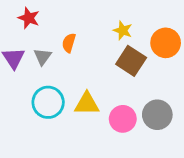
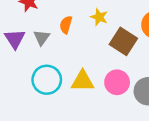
yellow star: (123, 30) -> (99, 17), moved
pink circle: (123, 119) -> (117, 82), moved

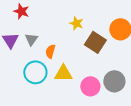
orange semicircle: (66, 25) -> (50, 51), moved
pink circle: (117, 82) -> (90, 86), moved

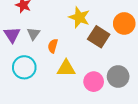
yellow star: (76, 23) -> (79, 17), size x1.5
cyan circle: (35, 72) -> (24, 67), moved

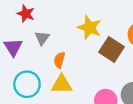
gray triangle: (33, 34) -> (42, 38), moved
yellow triangle: (66, 68) -> (62, 84), moved

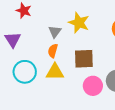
gray triangle: (42, 38) -> (55, 32), moved
brown square: (112, 50) -> (84, 59), moved, turned -35

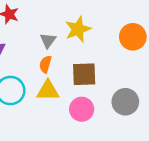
yellow star: (79, 23) -> (78, 29), turned 30
pink circle: (93, 86) -> (82, 109), moved

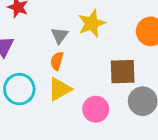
brown square: (84, 74) -> (123, 72), moved
yellow triangle: (48, 90) -> (60, 89), turned -30

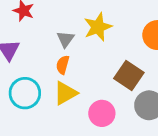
brown square: (123, 72) -> (129, 76), turned 36

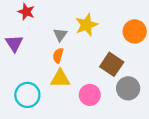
cyan circle: (25, 93) -> (27, 95), moved
yellow triangle: (65, 93) -> (60, 78), turned 30

